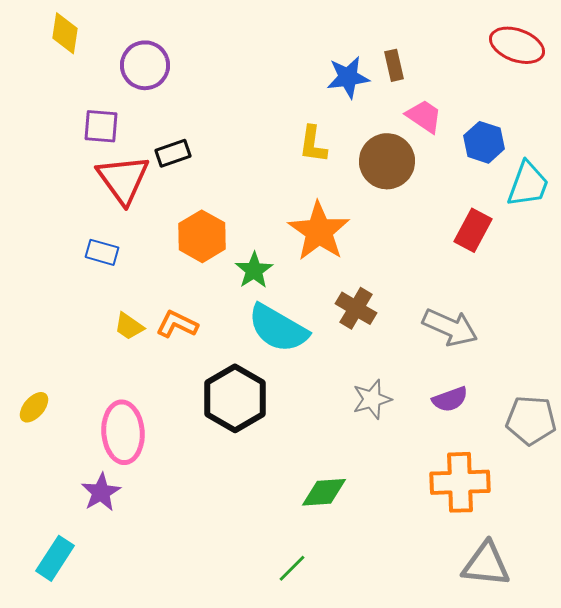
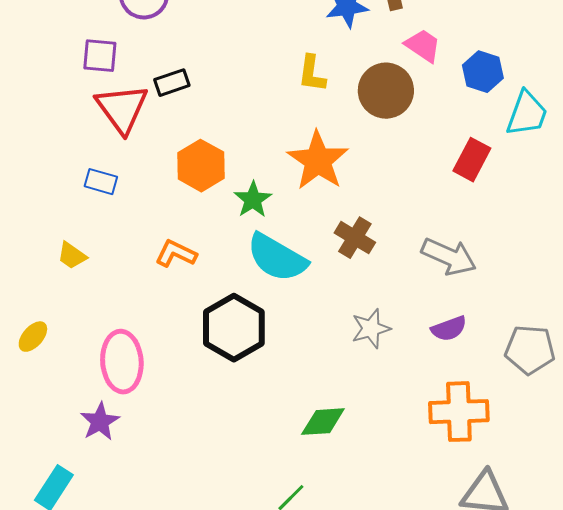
yellow trapezoid: (129, 326) -> (72, 256), moved

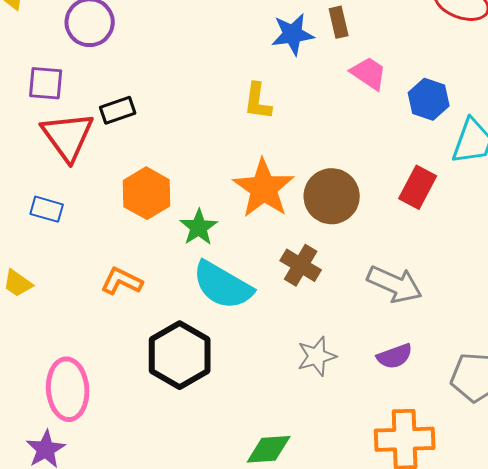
brown circle: (386, 91) -> (332, 196), moved

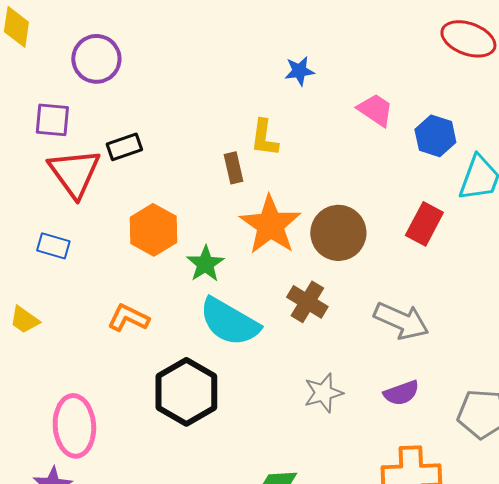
brown rectangle: (339, 22) -> (233, 168), moved
blue star: (293, 34) -> (299, 71), size x0.7

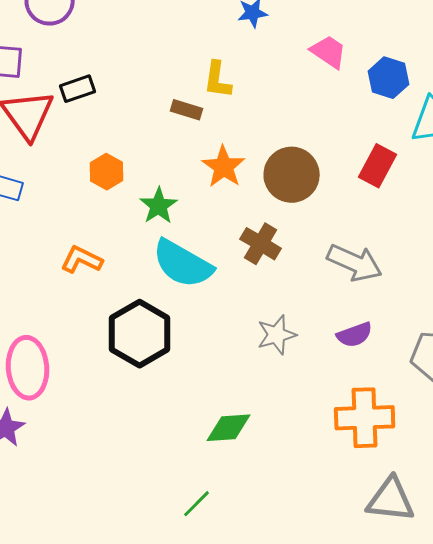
brown rectangle: (233, 168) -> (187, 110), turned -60
orange star: (270, 225) -> (224, 167), size x0.7
orange hexagon: (153, 230) -> (107, 172), size x0.7

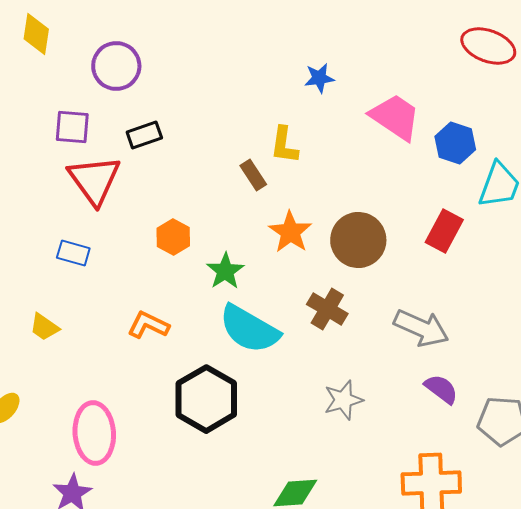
pink trapezoid: (329, 52) -> (395, 117), size x1.4
black rectangle: (78, 89) -> (144, 135), moved
brown rectangle: (187, 110) -> (253, 175), turned 40
purple semicircle: (355, 335) -> (441, 389), moved, turned -123

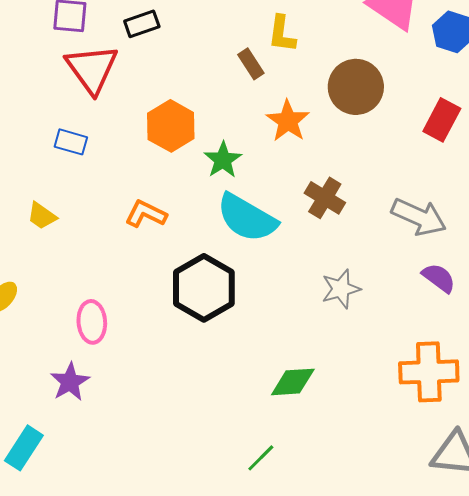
orange hexagon: (173, 237) -> (171, 126), size x1.4
brown circle: (358, 240) -> (356, 87), moved
pink ellipse: (94, 433) -> (92, 322), size x0.7

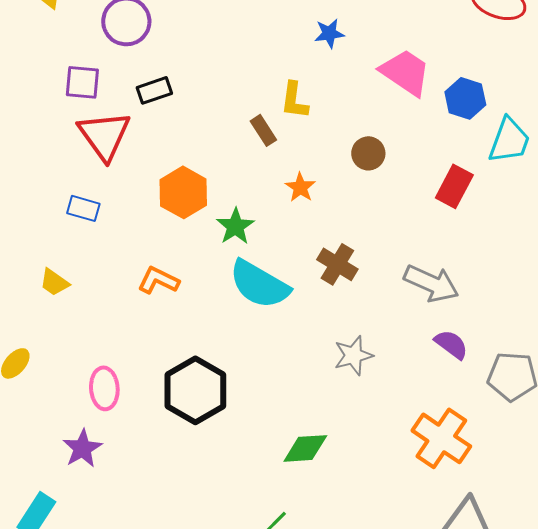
brown circle: (356, 87) -> (368, 153), size x0.6
orange star: (288, 121) -> (300, 187), size x0.7
black hexagon: (204, 288) -> (195, 390), moved
orange cross: (429, 372) -> (441, 438), turned 36

